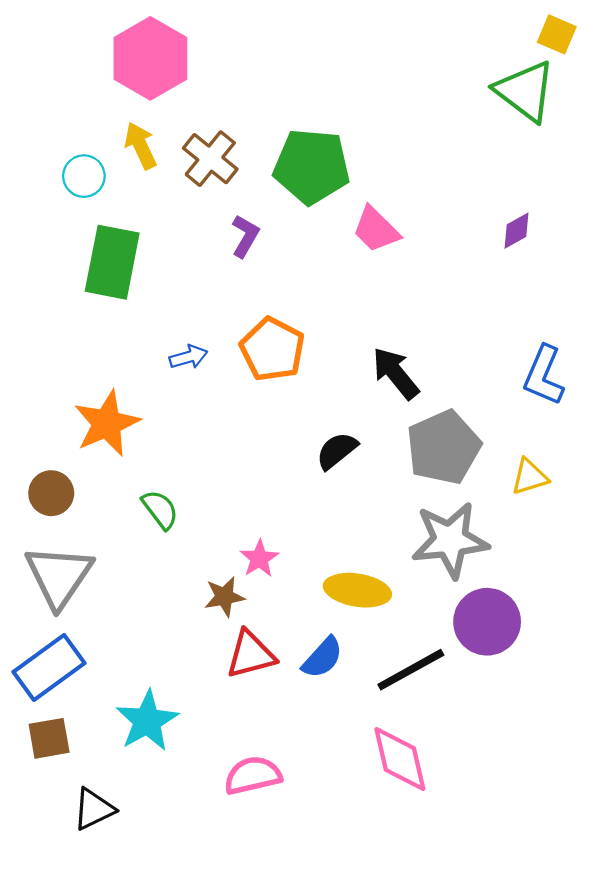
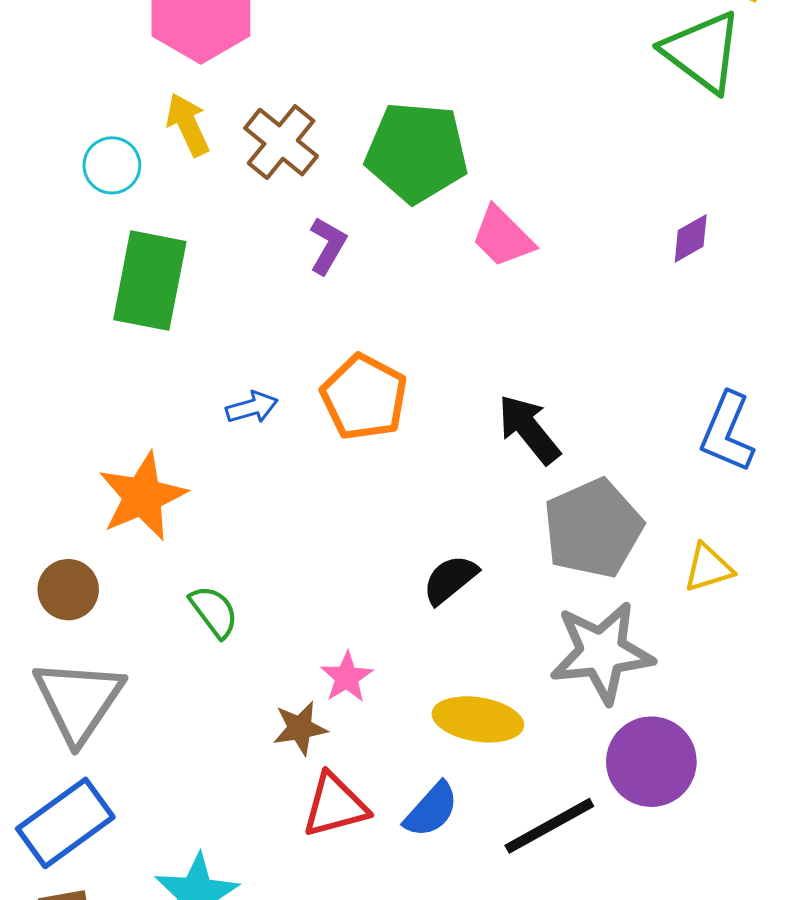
black semicircle: (337, 451) -> (450, 579), moved

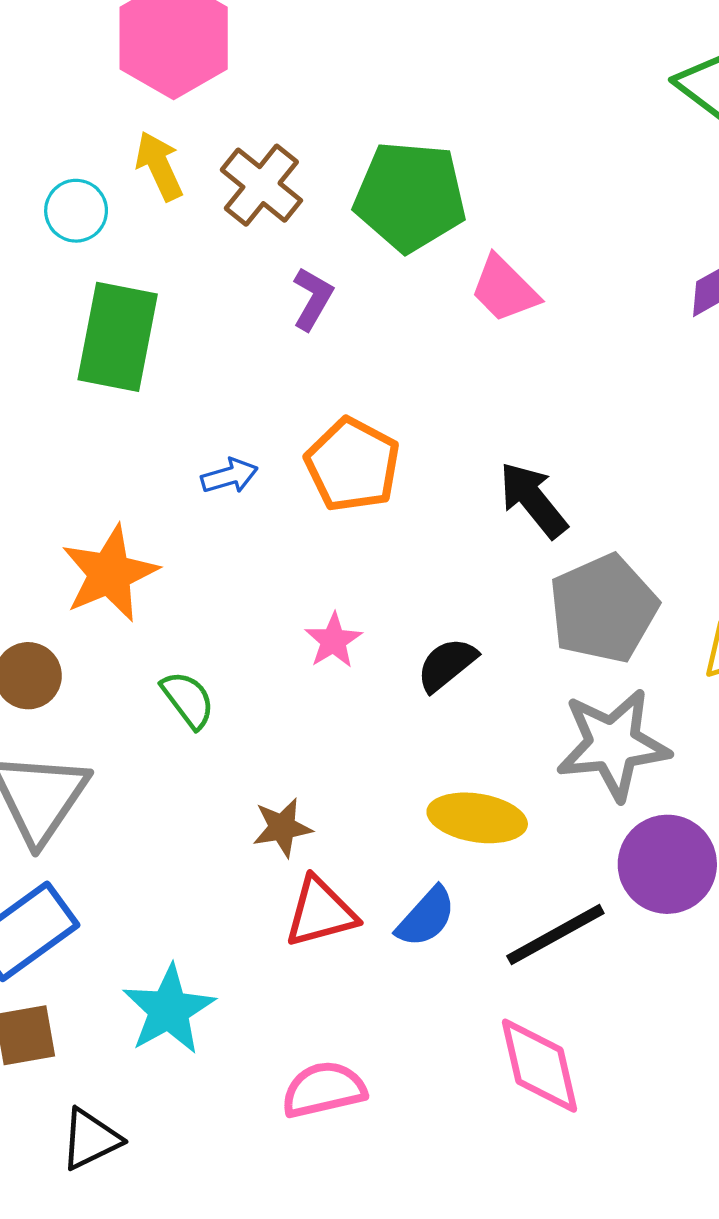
pink star: (347, 677) -> (333, 641), moved

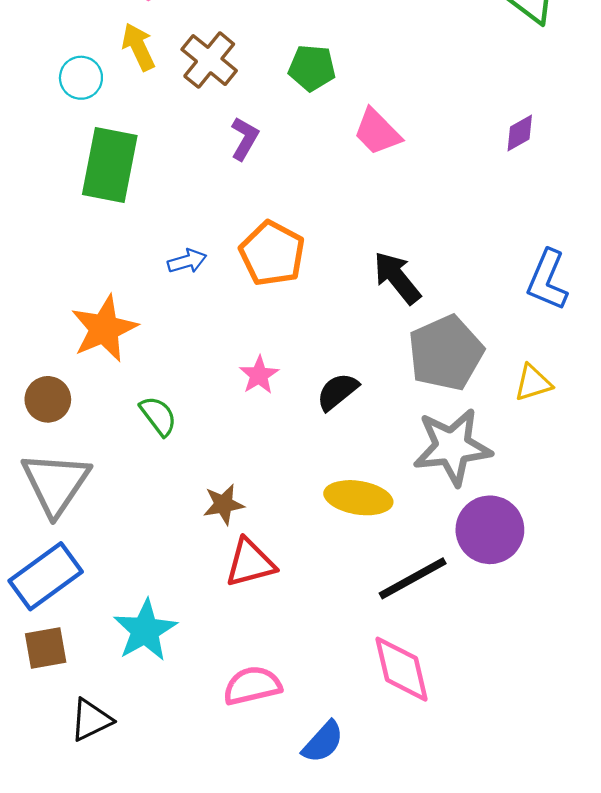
green pentagon: (410, 196) -> (312, 68), size x0.6
blue semicircle: (426, 917) -> (323, 742), moved

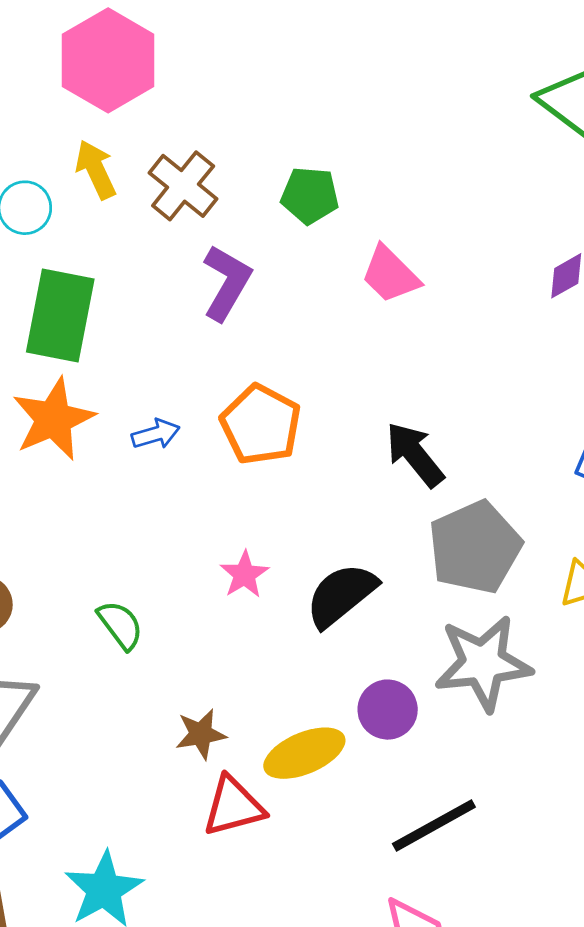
purple L-shape: (245, 139) -> (227, 283), size x1.4
orange star: (104, 329) -> (53, 419), moved
black semicircle: (337, 392) -> (341, 595), size x1.4
yellow ellipse: (358, 498) -> (304, 753), moved, turned -32
purple circle: (490, 530) -> (388, 710), moved, size x0.7

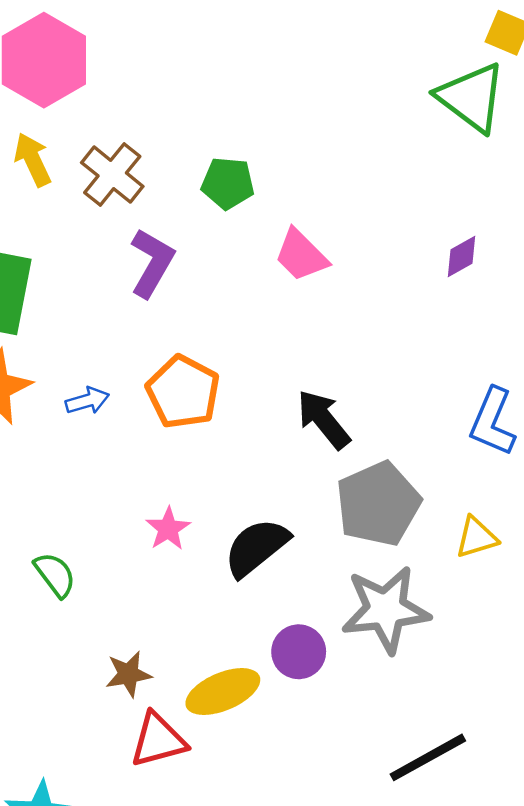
black line: (434, 825) -> (428, 757), moved

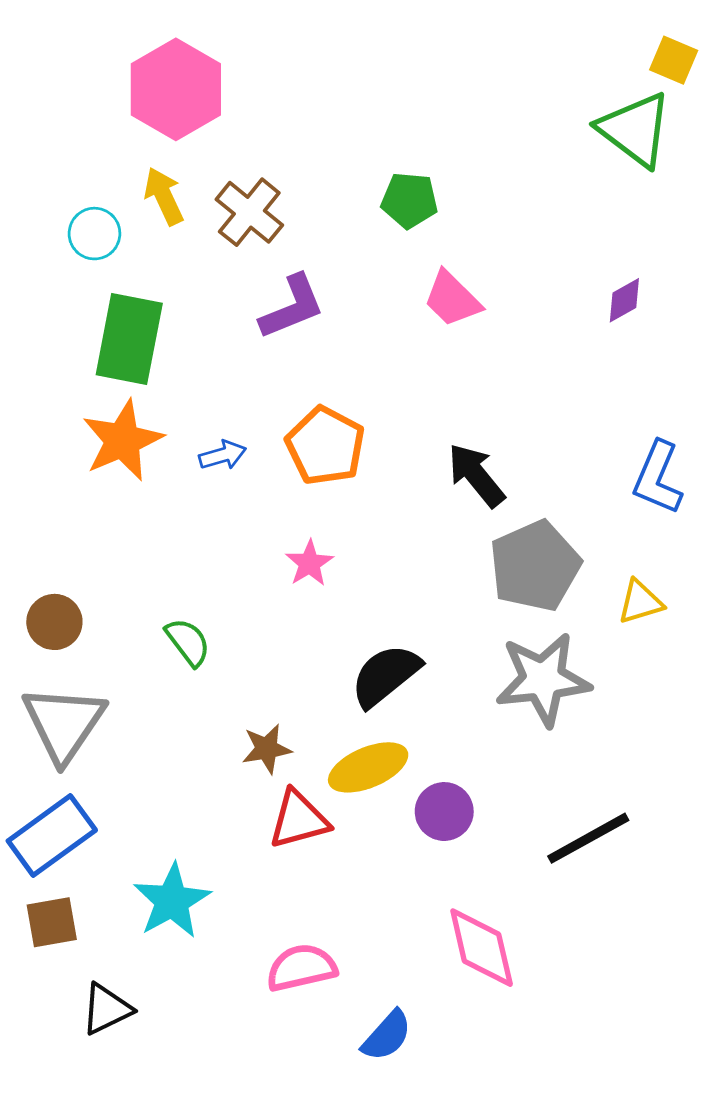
green pentagon: (228, 183) -> (409, 200), moved
purple L-shape: (152, 263) -> (292, 307), turned 38
pink star: (168, 529) -> (309, 563), moved
black semicircle: (256, 547) -> (385, 675), moved
purple circle: (299, 652) -> (444, 812), moved

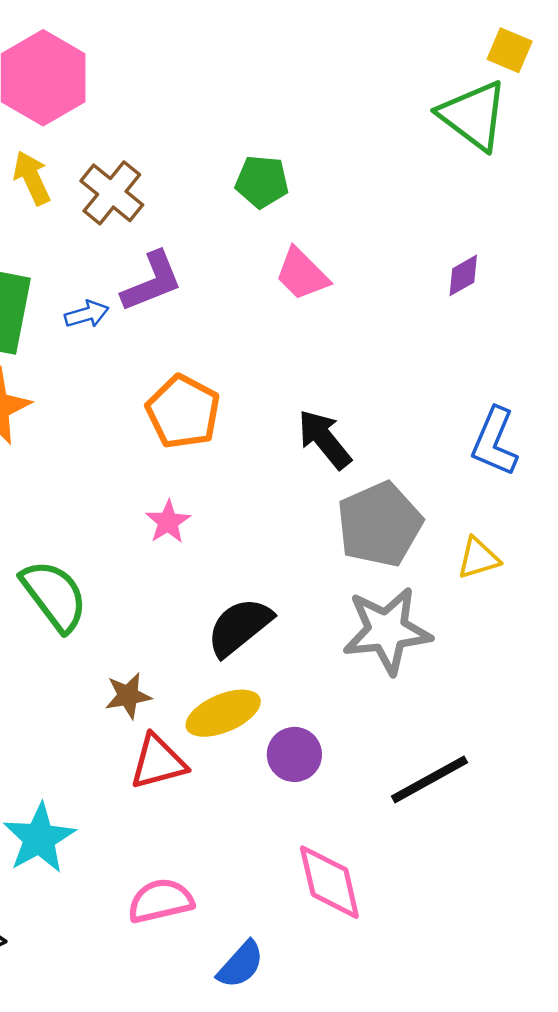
blue arrow: (223, 455) -> (87, 314), moved
green semicircle: (188, 642) -> (54, 596), size x1.6

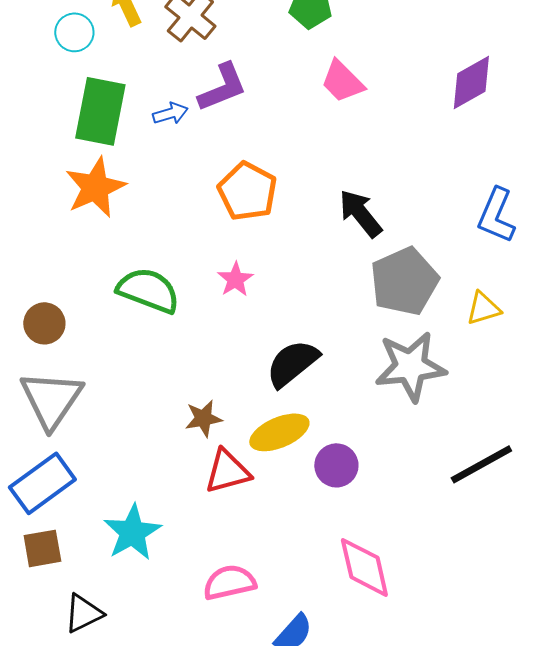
purple diamond: (463, 275) -> (471, 82), size x1.6
green semicircle: (54, 596) -> (148, 290), moved, turned -32
black line: (430, 779) -> (481, 464), moved

